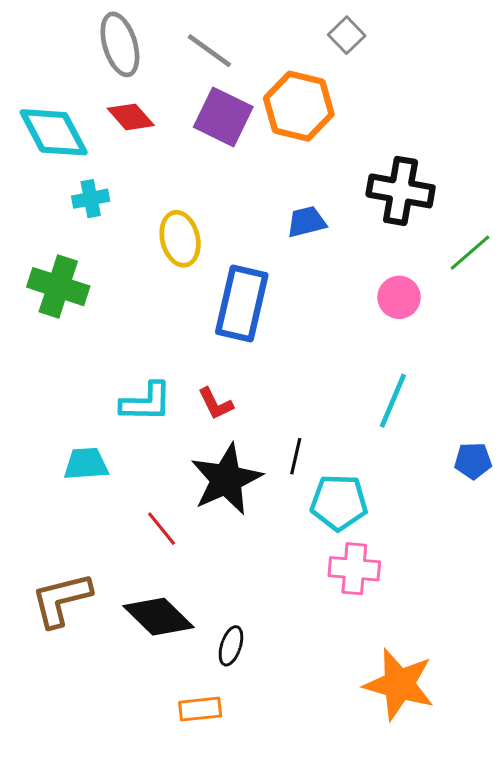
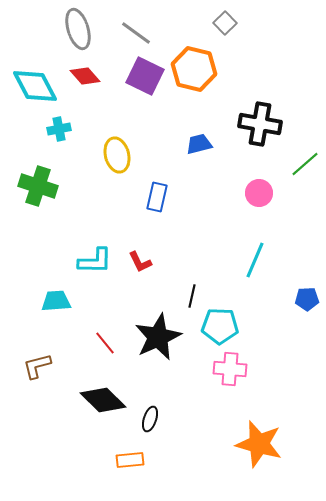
blue rectangle: (242, 304) -> (157, 197), size x0.6
black star: (226, 479) -> (158, 337), moved
brown L-shape: (61, 600) -> (37, 366), moved, size x0.7

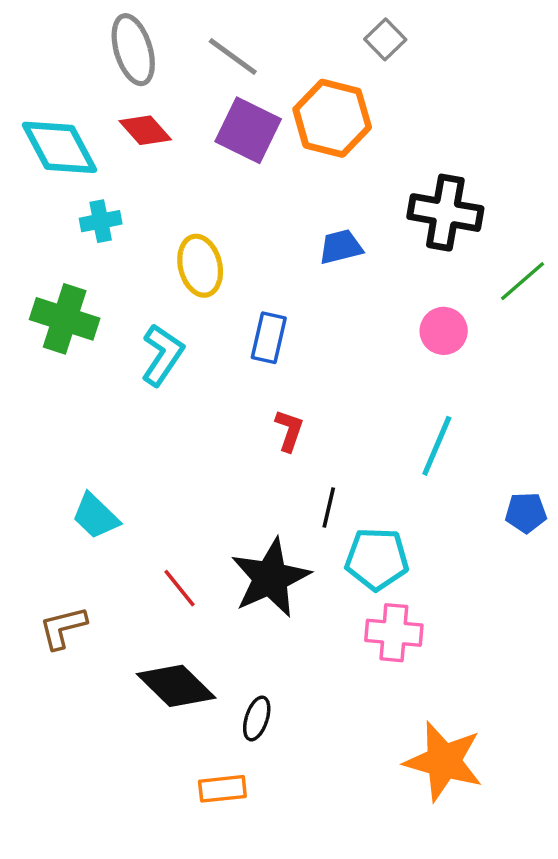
cyan L-shape: (95, 261) -> (162, 355), moved, turned -57
red L-shape: (140, 262) -> (289, 430), moved, turned -135
cyan trapezoid: (56, 301) -> (96, 516), turned -132

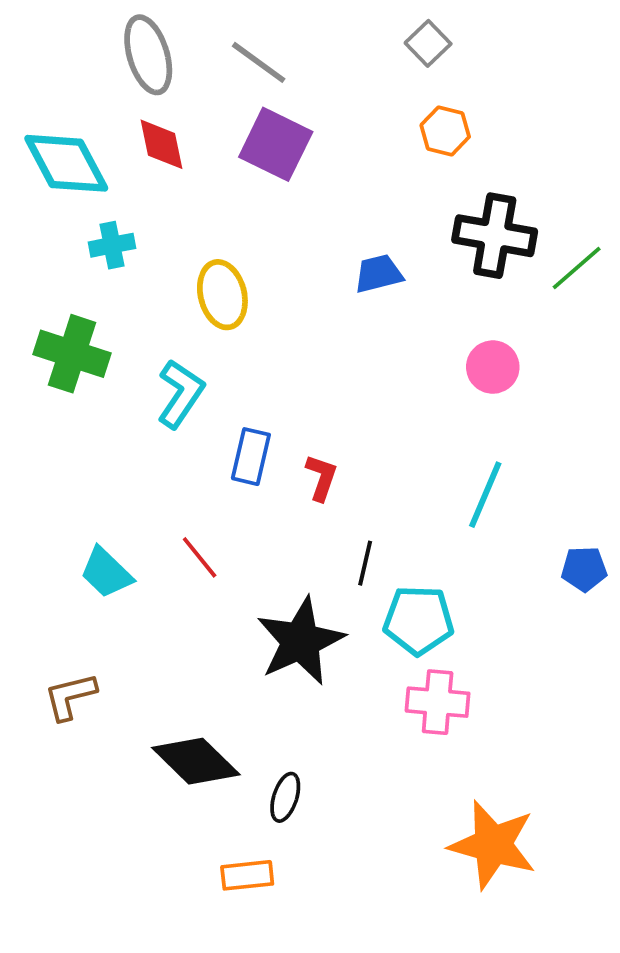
orange hexagon: (332, 118) -> (445, 131), moved, size x0.6
red diamond: (145, 130) -> (162, 144), turned 30
green line: (523, 281) -> (577, 268), moved
blue rectangle: (269, 338) -> (251, 457), moved
red line: (180, 588) -> (200, 557), moved

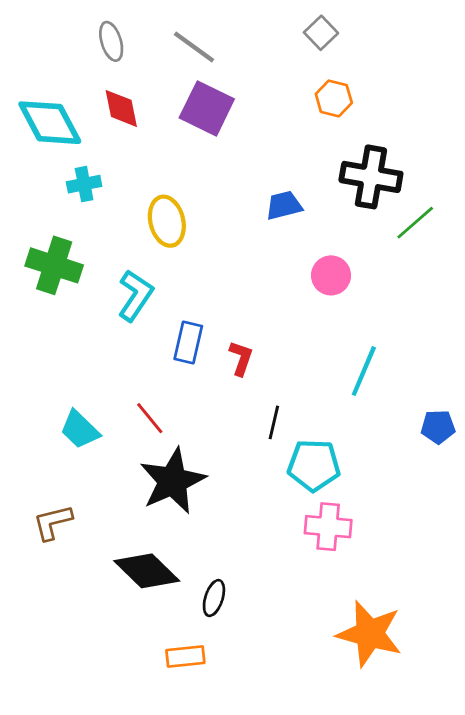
gray ellipse: (148, 55) -> (111, 41), size x0.7
green line: (577, 268) -> (415, 223), moved
pink circle: (493, 367) -> (331, 275), moved
black star: (300, 641) -> (173, 481), moved

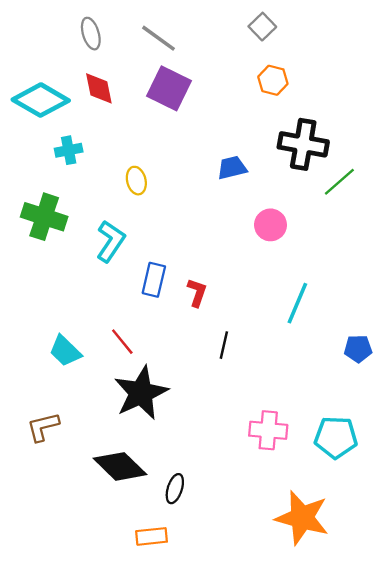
cyan diamond: (50, 123) -> (41, 100), turned -32
yellow ellipse: (167, 221) -> (136, 181), size x0.7
cyan pentagon: (314, 465) -> (336, 437), moved

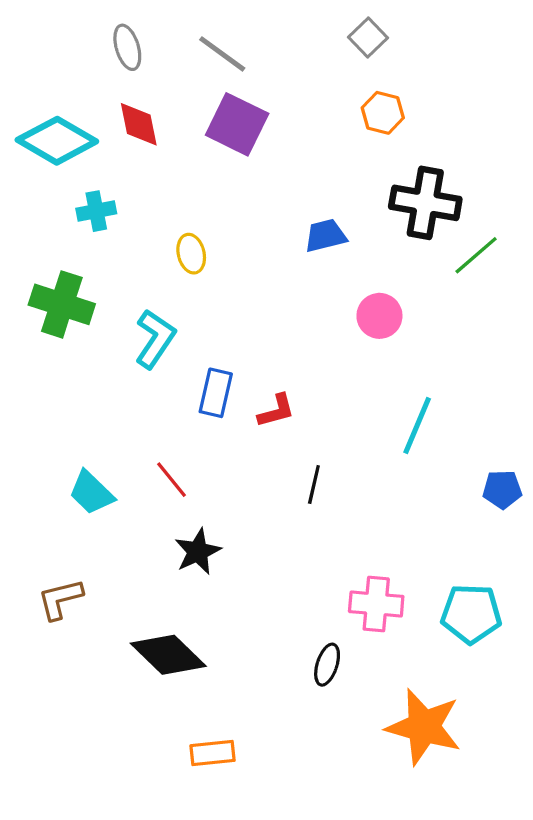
red L-shape: (197, 293) -> (276, 411), turned 56
black star: (141, 393) -> (198, 552), size x0.6
black ellipse: (175, 489) -> (327, 665), moved

